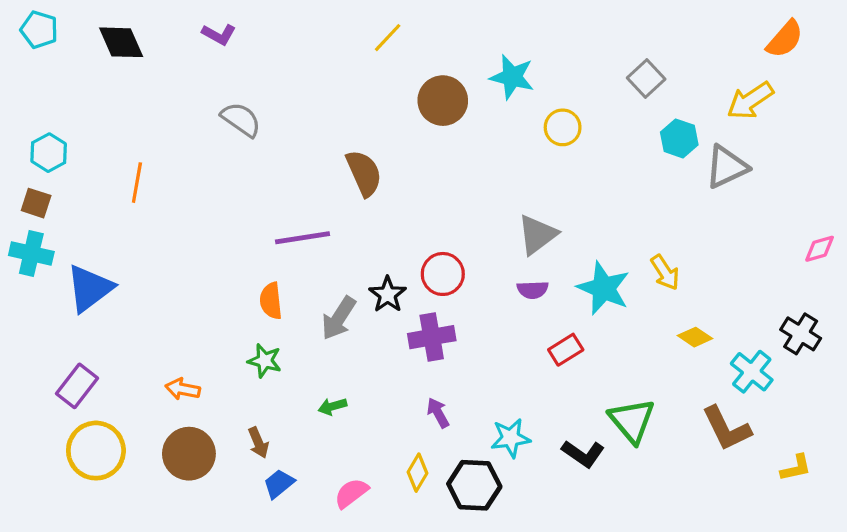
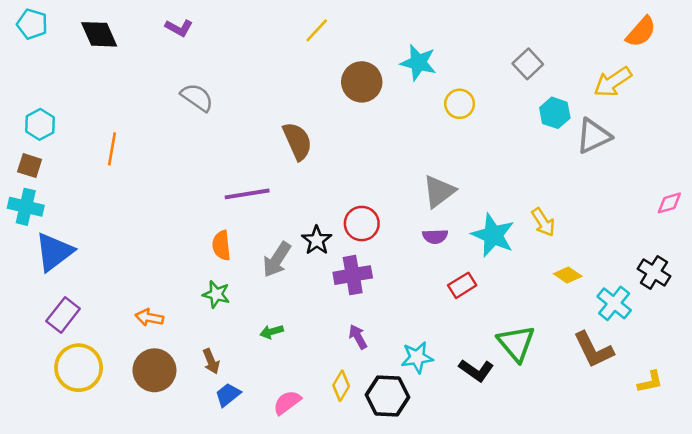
blue triangle: (90, 288) -> (54, 252), moved

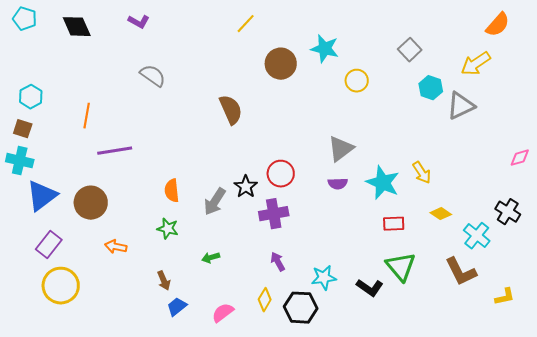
purple line: (247, 194) -> (115, 151), moved
red rectangle: (462, 285) -> (394, 224), moved, turned 30
brown circle: (154, 370) -> (91, 203), moved

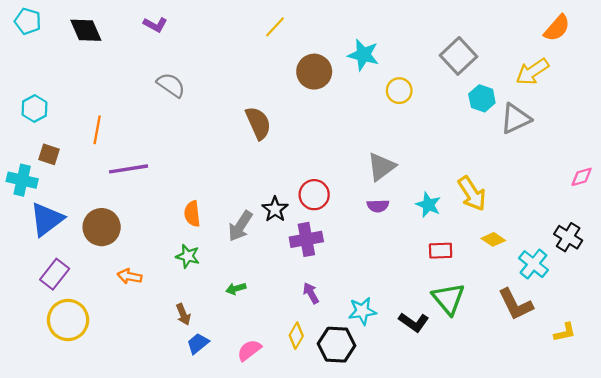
gray square: (410, 50) -> (458, 56), size x1.4
brown square: (23, 129) -> (49, 154), moved
yellow arrow: (422, 173) -> (472, 194), size x1.4
cyan star: (383, 183) -> (428, 205), size x0.7

